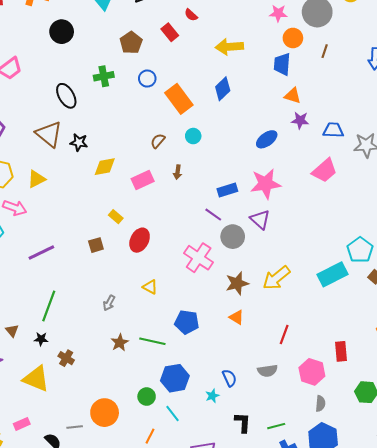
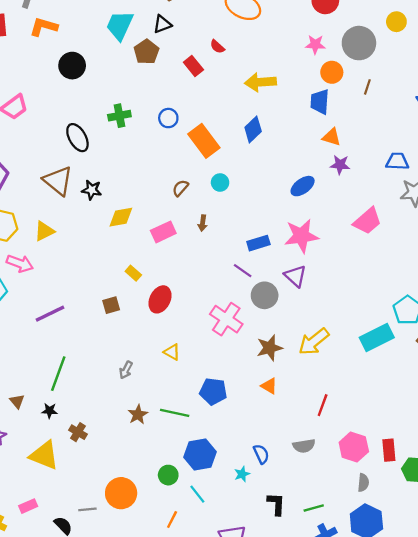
brown pentagon: (131, 43) -> (146, 52), moved
blue trapezoid: (333, 130) -> (397, 161), moved
red rectangle: (341, 351) -> (389, 450), moved

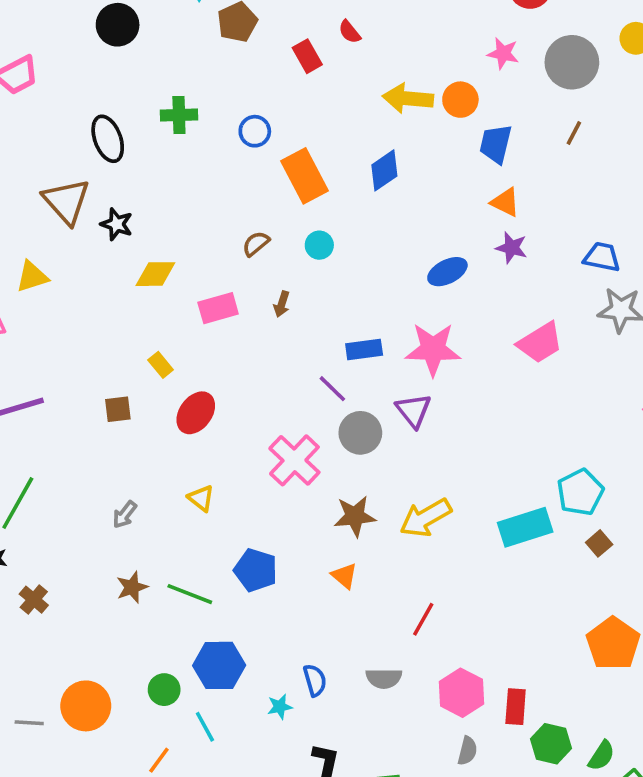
orange circle: (332, 72) -> (460, 100), moved

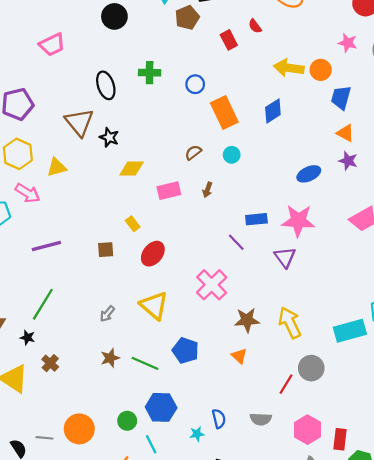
gray circle: (360, 433) -> (311, 368), moved
yellow triangle: (201, 498) -> (154, 306), size x1.8
yellow arrow: (426, 518) -> (290, 323), turned 92

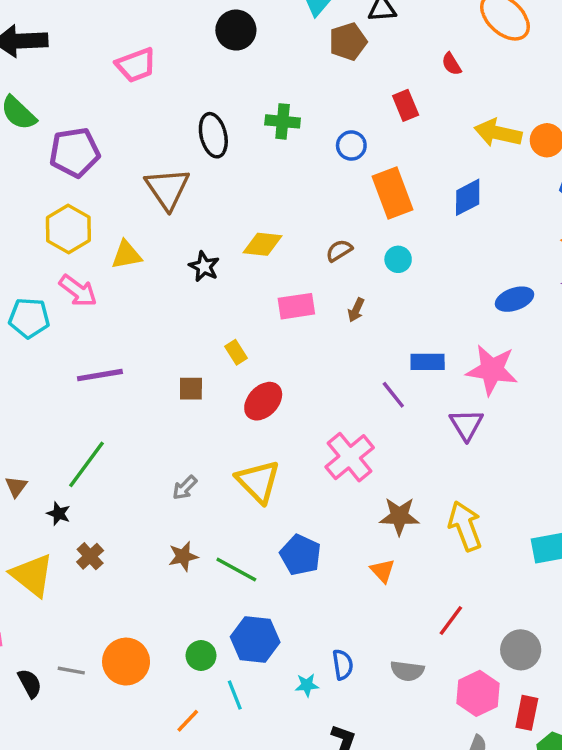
red rectangle: (229, 40) -> (406, 105), moved
black star: (109, 137) -> (204, 267), moved
yellow diamond: (132, 169) -> (262, 244), moved
gray circle: (311, 368) -> (521, 650), moved

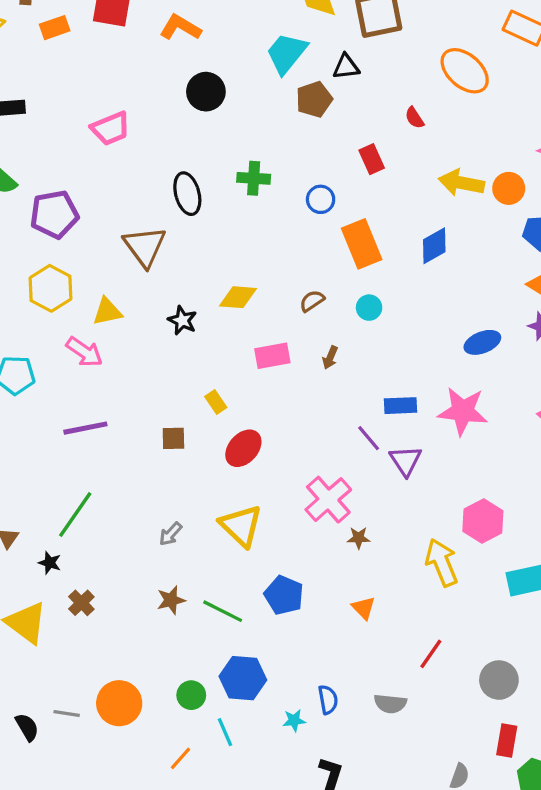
pink arrow: (78, 291) -> (84, 352), moved
purple triangle: (466, 425) -> (406, 461), moved
brown star: (399, 516) -> (359, 538), moved, size x0.6
pink hexagon: (478, 693) -> (483, 521), moved

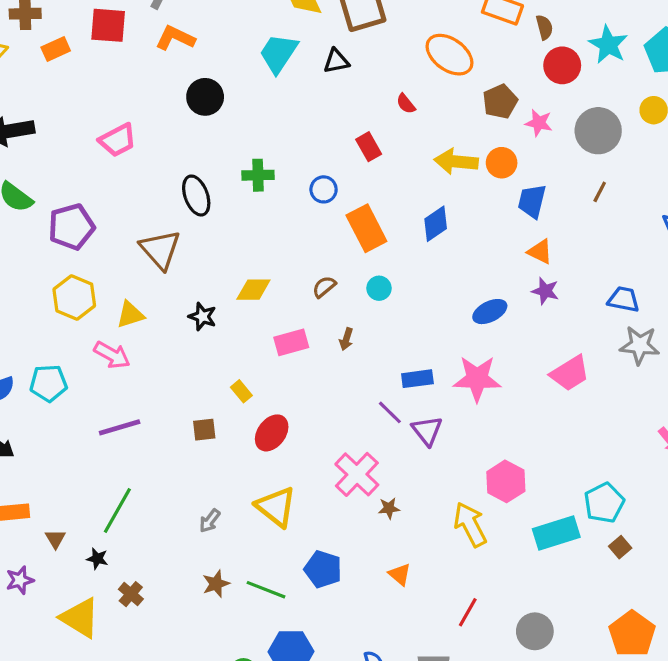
brown pentagon: (314, 99) -> (500, 101), moved

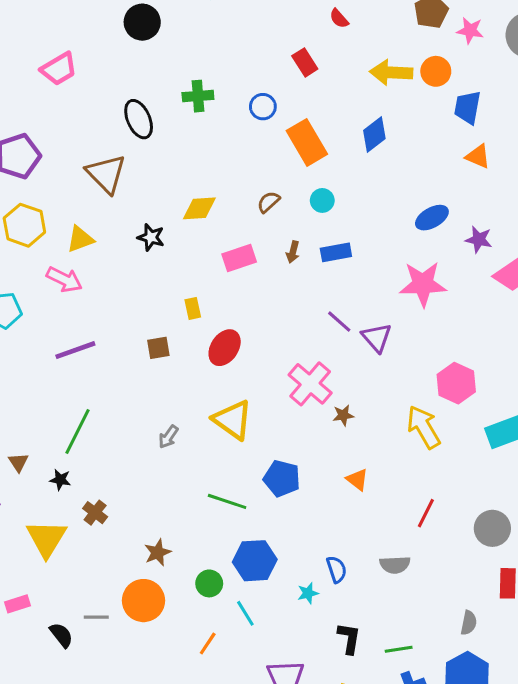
purple star: (545, 291) -> (479, 239), moved
blue rectangle: (417, 379) -> (336, 252), moved
yellow rectangle: (241, 391) -> (193, 308), turned 30
brown star: (216, 584) -> (158, 552), moved
yellow triangle: (80, 618) -> (46, 538), turned 33

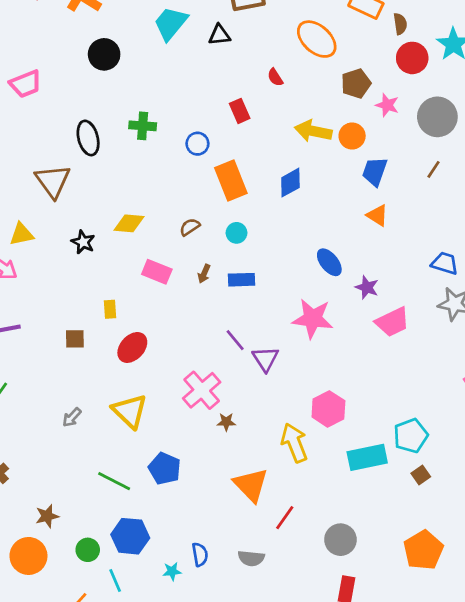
blue ellipse: (432, 218) -> (329, 262), turned 72
pink rectangle: (239, 258) -> (157, 272), turned 32
orange triangle: (357, 480) -> (251, 485), moved, size x1.8

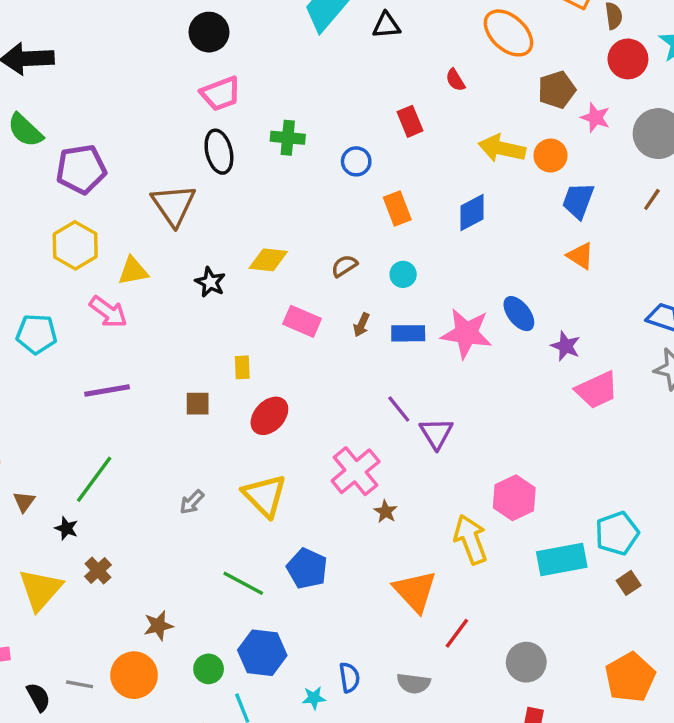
black circle: (104, 54) -> (209, 32), moved
pink trapezoid: (26, 84) -> (221, 94), moved
orange rectangle: (231, 181) -> (397, 208), size x0.7
pink star: (313, 319) -> (466, 333), moved
brown star: (226, 422) -> (386, 512), turned 30

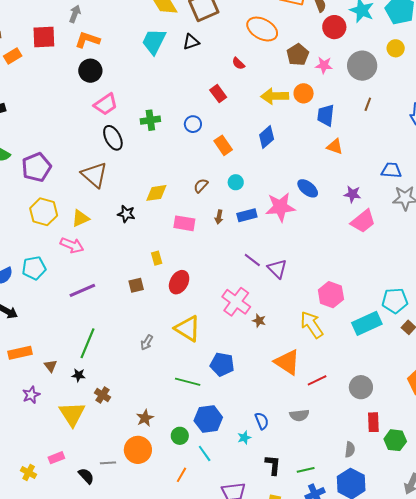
purple star: (566, 346) -> (352, 194), moved
cyan pentagon: (617, 533) -> (395, 301), turned 30
red line: (457, 633) -> (317, 380), turned 42

